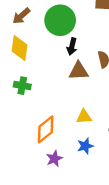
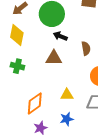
black arrow: (72, 46) -> (60, 36), turned 96
brown triangle: (79, 71) -> (54, 58), moved

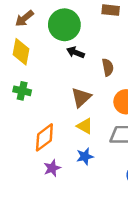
brown triangle: (54, 58) -> (81, 97), moved, turned -42
yellow triangle: (67, 95) -> (85, 126), turned 32

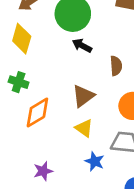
orange diamond: (44, 137) -> (37, 112), moved
blue star: (85, 156) -> (95, 161), moved, turned 30

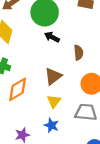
yellow triangle: (84, 128) -> (54, 101), turned 32
blue star: (95, 161) -> (51, 125), moved

